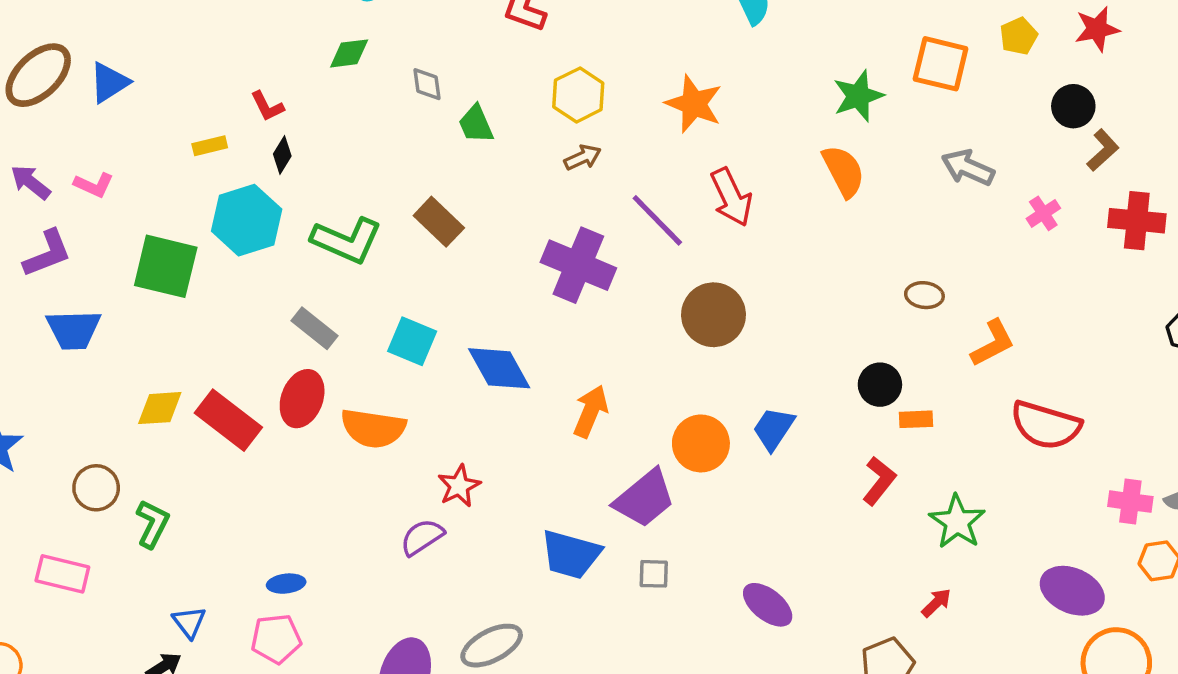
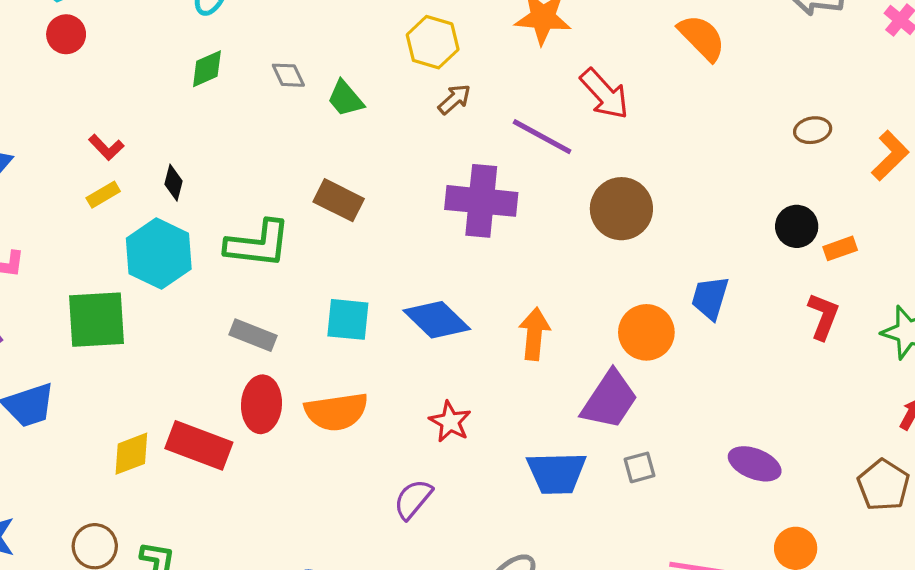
red L-shape: (267, 106) -> (106, 147), moved
red star: (459, 486) -> (450, 422), moved

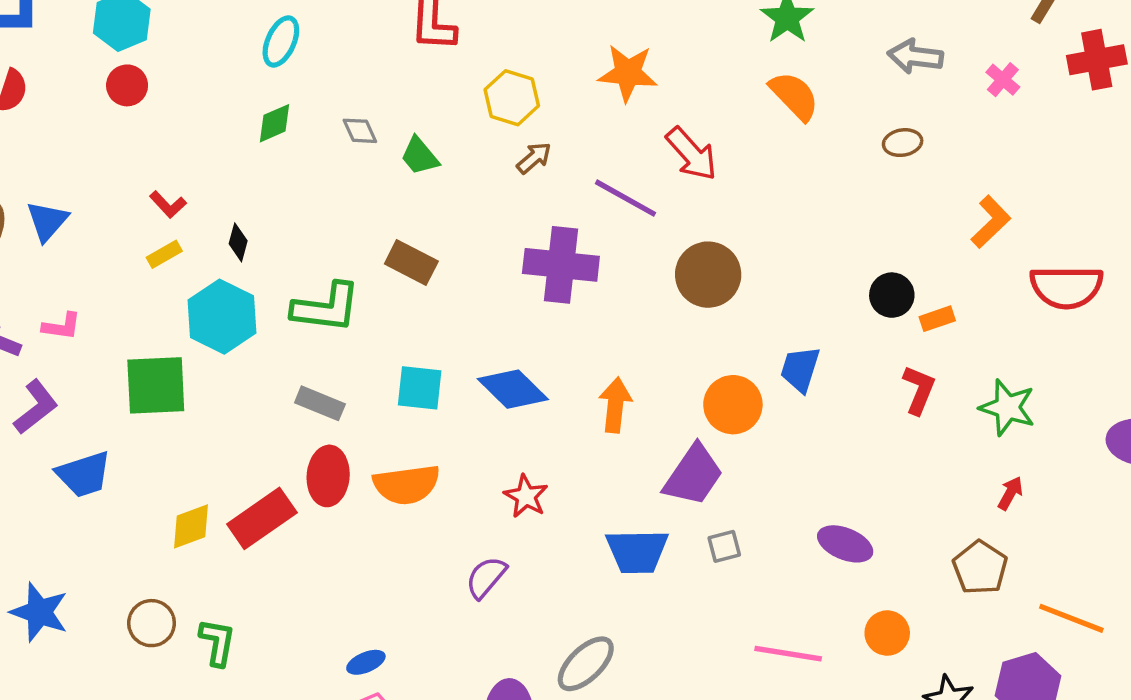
brown ellipse: (813, 130) -> (903, 143), moved
red rectangle: (199, 445) -> (262, 518), turned -56

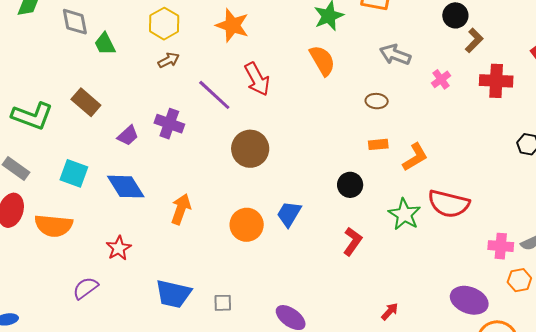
gray diamond: (360, 131) -> (75, 22), size x1.4
purple cross: (561, 265) -> (169, 124), size x0.7
orange rectangle: (937, 319) -> (378, 144), moved
green star: (1007, 408) -> (404, 214), moved
purple trapezoid: (693, 475) -> (128, 136), moved, size x0.6

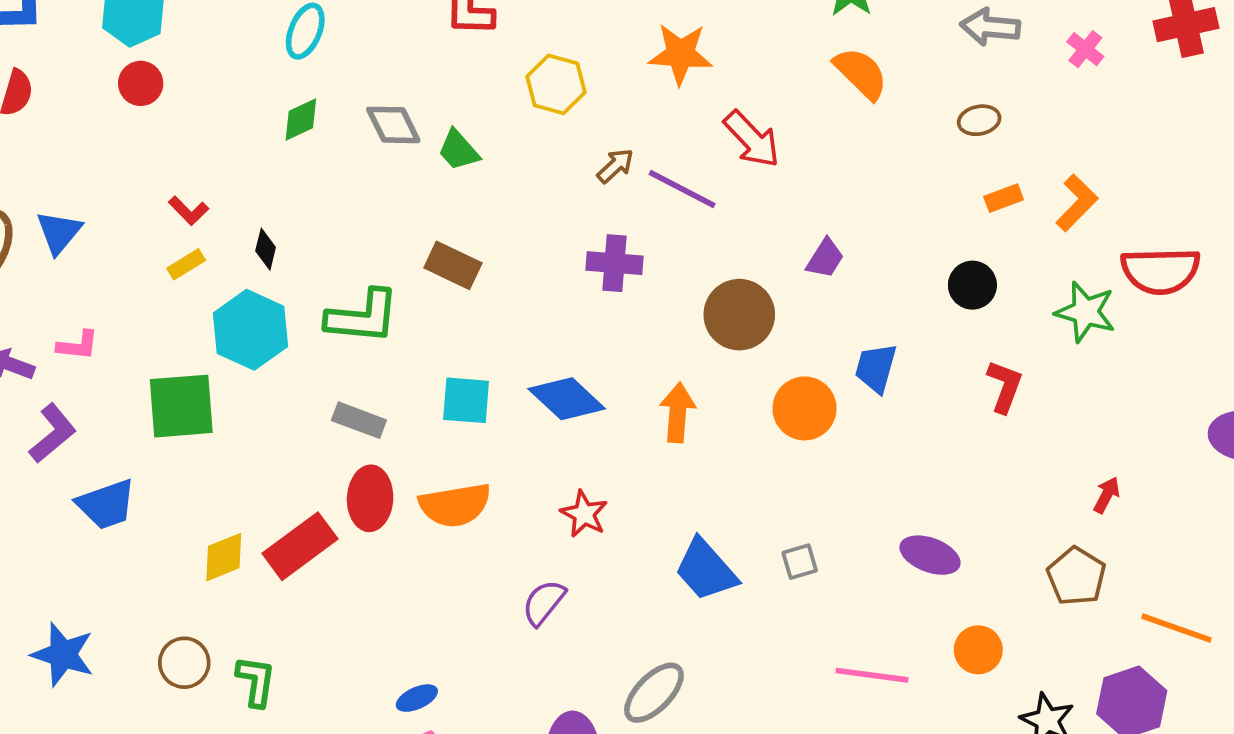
brown arrow: (169, 60) -> (615, 166), moved
purple trapezoid: (128, 136) -> (825, 258), moved
brown circle: (250, 149) -> (739, 315), moved
blue trapezoid: (173, 294) -> (706, 570), turned 51

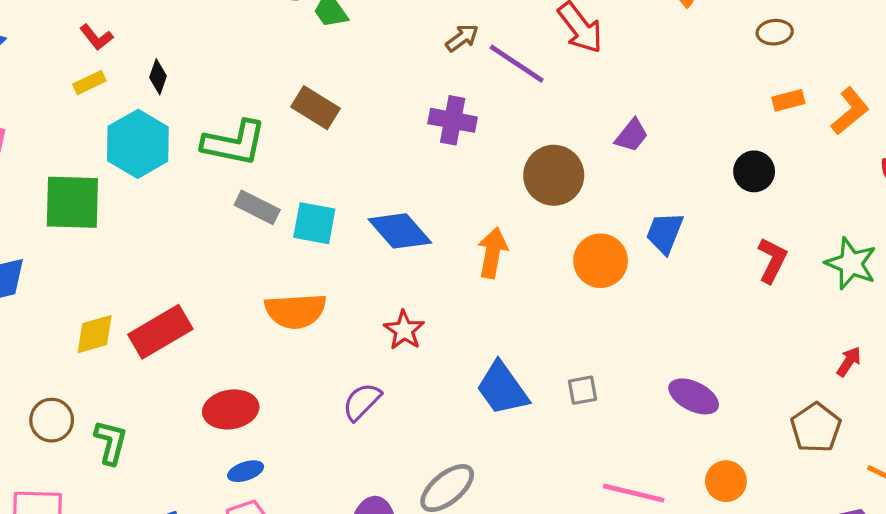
green star: (1085, 312) -> (851, 264), moved
gray rectangle: (359, 420) -> (257, 207), moved
red ellipse: (370, 498) -> (231, 409), moved, turned 72

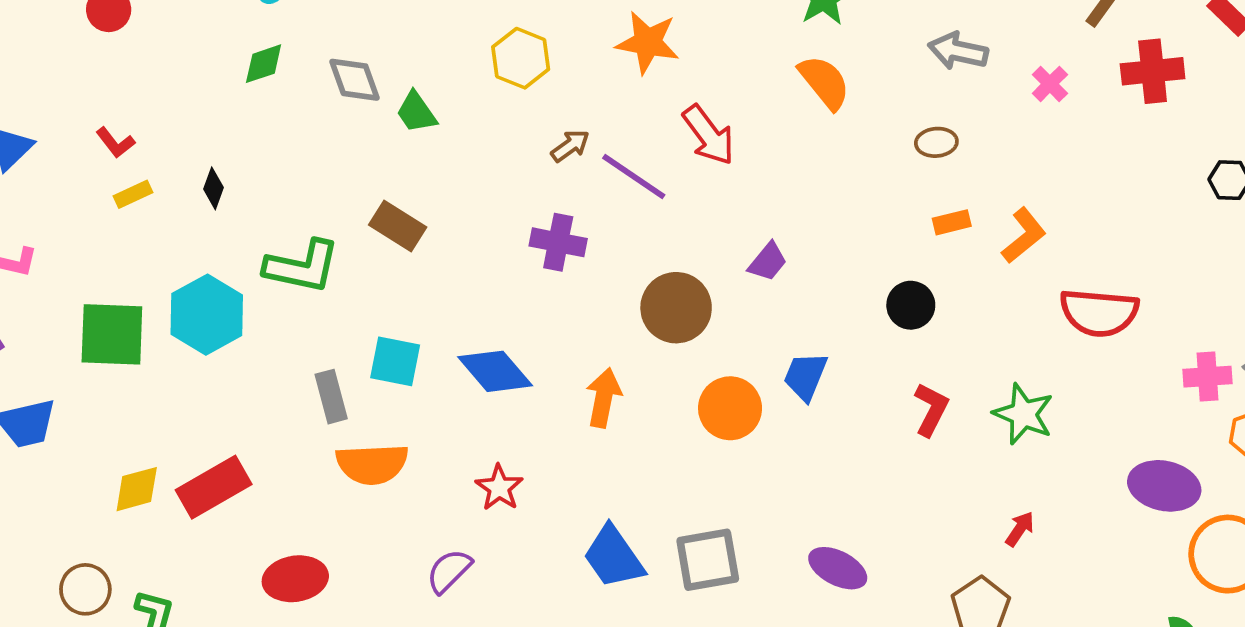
red L-shape: (96, 37) -> (115, 143), moved
cyan hexagon: (138, 144) -> (207, 315), moved
gray rectangle: (257, 207) -> (331, 397), moved, turned 48
gray square: (583, 390) -> (708, 560), size x1.8

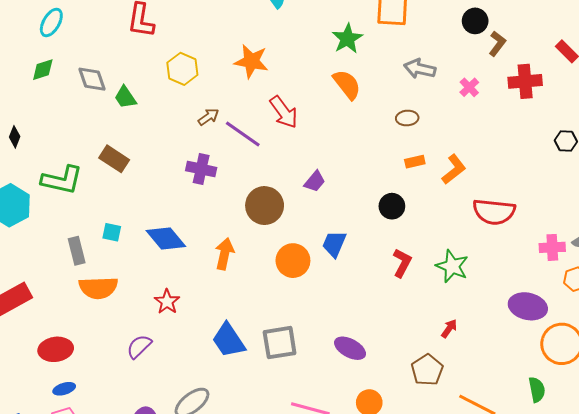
cyan square: (395, 361) -> (112, 232), size x0.7

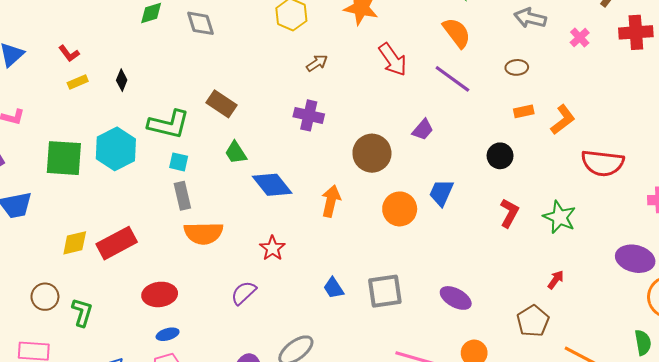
green trapezoid: (125, 97) -> (236, 153), moved
purple line: (243, 134) -> (452, 79), moved
cyan square: (112, 232) -> (179, 162), moved
blue trapezoid: (229, 340) -> (334, 288), size x0.6

